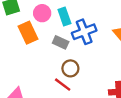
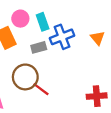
gray rectangle: (61, 42) -> (39, 47), turned -40
brown circle: (70, 68) -> (25, 77), moved, size x1.5

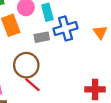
red line: (41, 89) -> (32, 85), moved

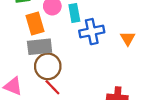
gray rectangle: (42, 37) -> (40, 47), moved, size x1.5

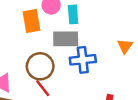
blue cross: (92, 32) -> (83, 60), moved
gray rectangle: (40, 47) -> (66, 39), moved

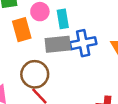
blue cross: (83, 60) -> (83, 43), moved

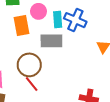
blue cross: (83, 43) -> (75, 20), moved, turned 30

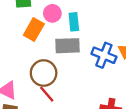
blue cross: (75, 20) -> (104, 55), moved
orange rectangle: (21, 25) -> (34, 29), turned 42

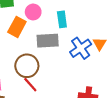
cyan rectangle: (74, 22) -> (62, 19), moved
blue cross: (104, 55) -> (81, 48), turned 35

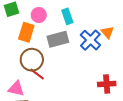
brown circle: (27, 66) -> (32, 60), moved
red line: (30, 85) -> (37, 74), moved

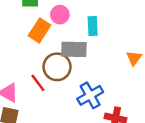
blue cross: (90, 40) -> (90, 95), moved
brown circle: (32, 60) -> (57, 67), moved

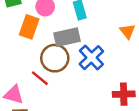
blue cross: (90, 95) -> (91, 58), moved

